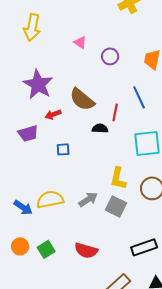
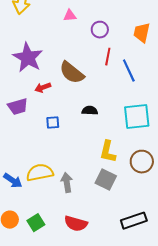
pink triangle: (80, 42) -> (70, 16), turned -40
red line: (115, 112) -> (108, 57), moved
black semicircle: (100, 128) -> (90, 111), moved
gray arrow: (88, 199) -> (67, 183), moved, turned -66

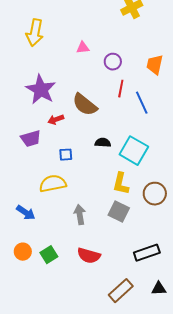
cyan square: (137, 117) -> (134, 151), moved, turned 36
yellow semicircle: (40, 173) -> (53, 184), moved

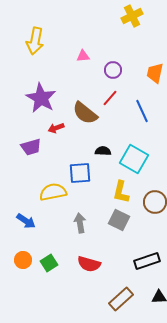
red line: (121, 89) -> (110, 98), moved, turned 30
blue square: (66, 155) -> (80, 173), moved, size x1.6

